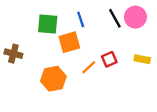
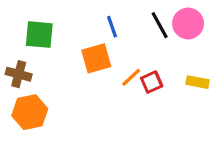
green square: (48, 24) -> (39, 35), moved
orange line: (89, 67) -> (131, 77), moved
orange hexagon: (53, 79) -> (30, 112), moved

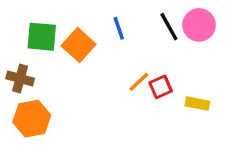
orange square: (96, 58) -> (79, 45), moved, turned -32
yellow rectangle: (198, 82) -> (197, 104), moved

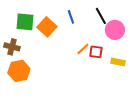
pink circle: (199, 25) -> (115, 30), moved
red square: (161, 87) -> (96, 52), turned 32

